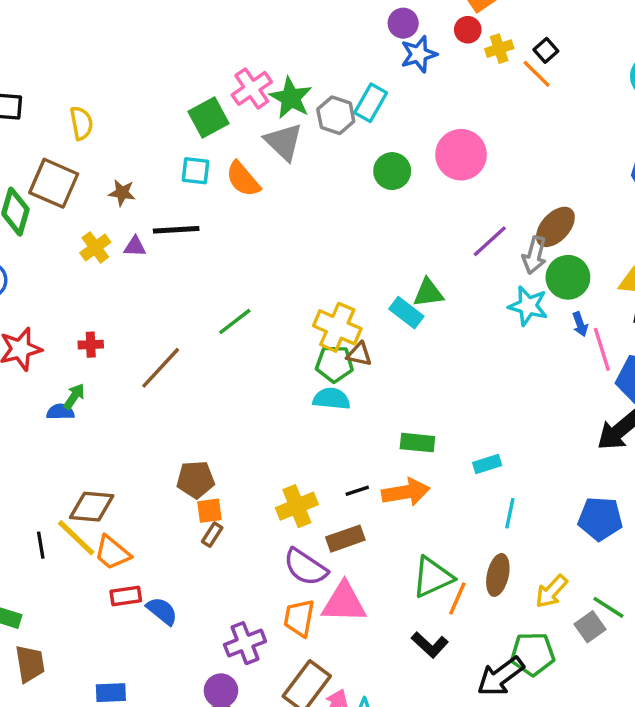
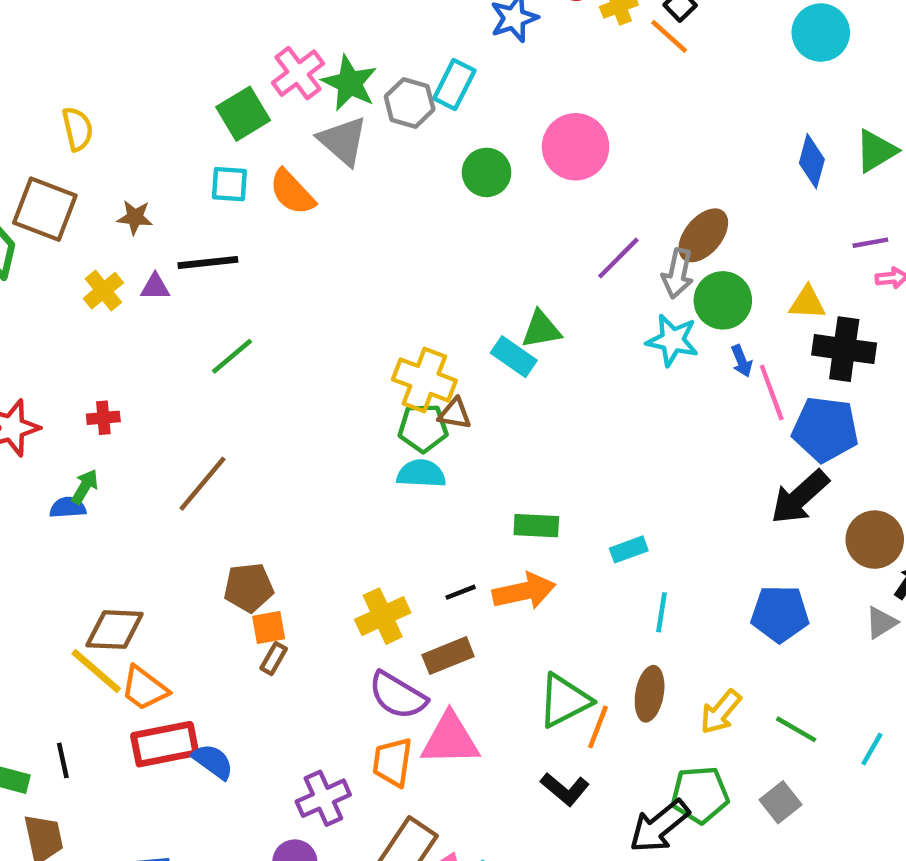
green line: (235, 322) -> (232, 356), moved
brown line: (161, 368) -> (202, 484), moved
black line: (41, 545) -> (63, 760), moved
red rectangle: (126, 596) -> (165, 744), size x1.6
gray square: (590, 627) -> (780, 802), moved

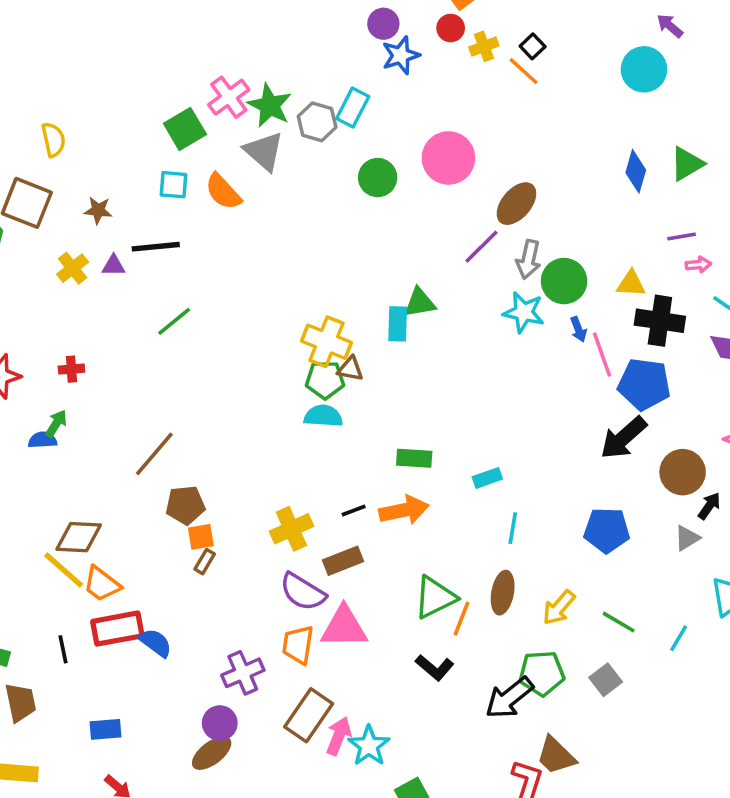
brown ellipse: (703, 235) -> (516, 204), moved
cyan rectangle: (514, 357) -> (398, 324), turned 56
brown line: (202, 484) -> (154, 454), moved
black line: (63, 760) -> (63, 649), moved

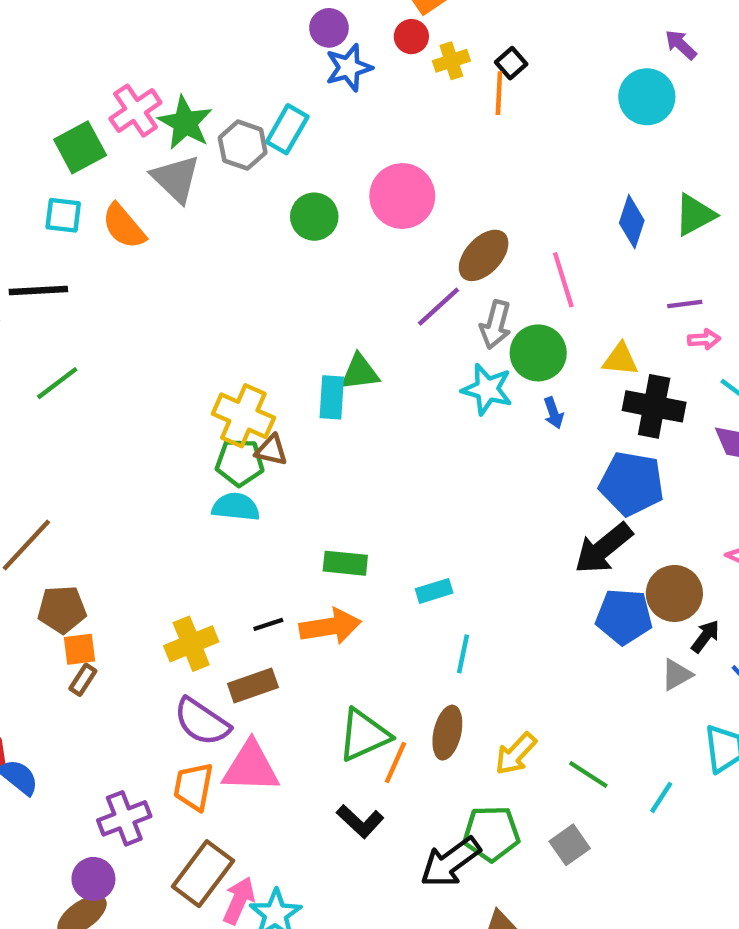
orange line: (524, 71) -> (499, 93), turned 48
pink line: (602, 355) -> (563, 280), moved
blue pentagon: (607, 530) -> (624, 617), moved

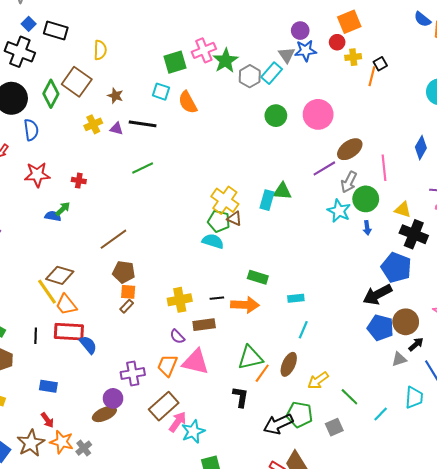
gray triangle: (176, 179) -> (287, 55), moved, size x0.7
purple semicircle: (202, 722) -> (177, 337), size x0.6
black L-shape: (360, 821) -> (241, 397), turned -135

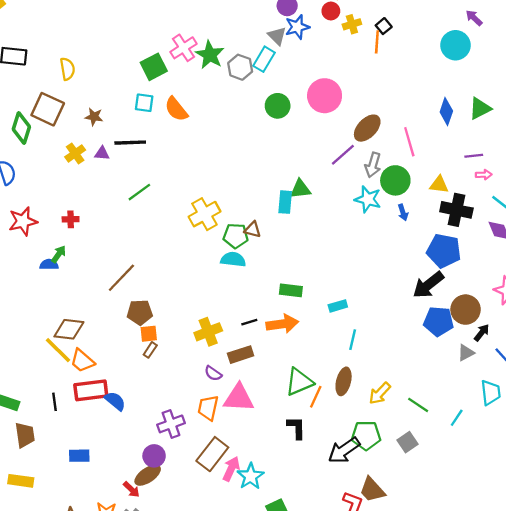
yellow cross: (225, 200) -> (204, 214), moved, turned 36
red arrow: (47, 420) -> (131, 489), moved

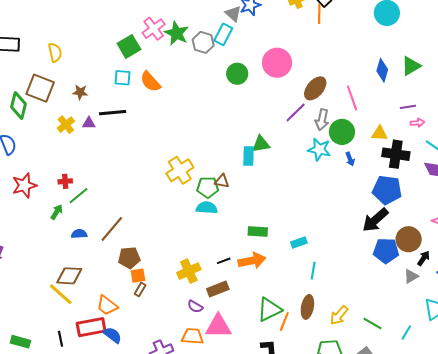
green line: (139, 192) -> (78, 196), moved
blue semicircle: (49, 264) -> (79, 234), moved
orange trapezoid: (82, 361) -> (107, 306), moved
orange trapezoid: (208, 408) -> (193, 336), turned 85

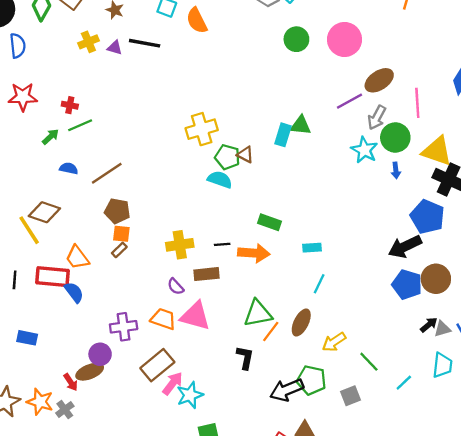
yellow triangle: (380, 133) -> (437, 151), size x1.6
black arrow: (424, 258) -> (429, 325), moved
gray triangle: (411, 276) -> (442, 329), moved

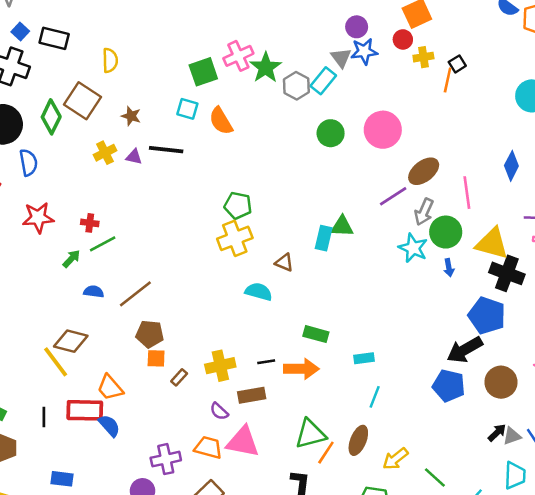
green pentagon: (227, 157) -> (238, 206), moved
brown rectangle: (119, 250) -> (179, 377), moved
blue pentagon: (407, 284) -> (449, 386), moved

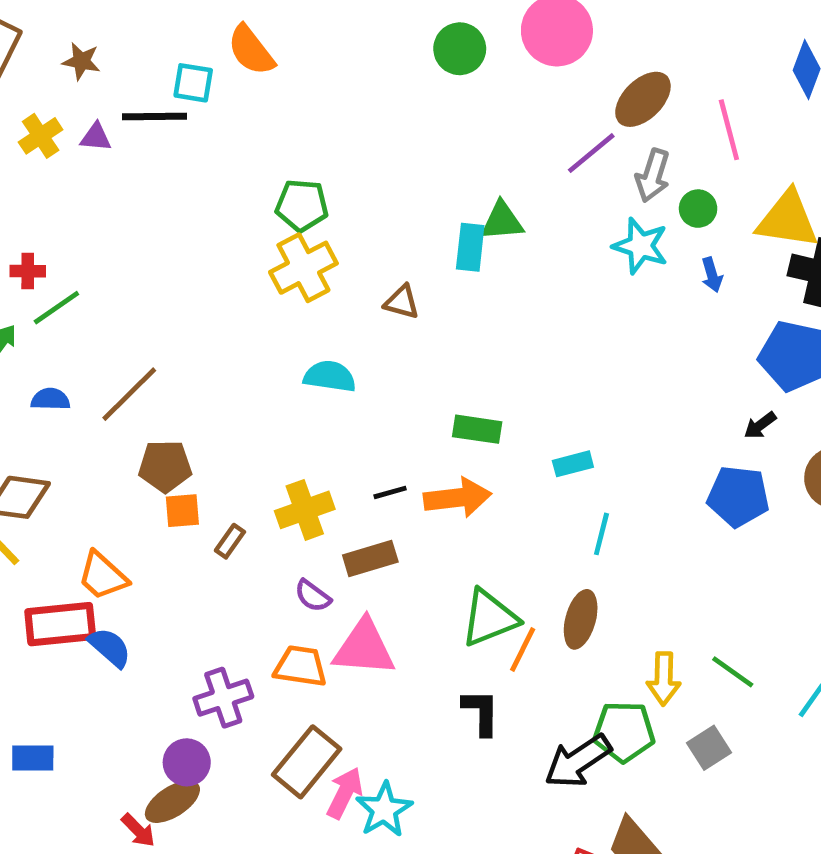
cyan square: (187, 109) -> (193, 83), moved
green circle: (446, 232) -> (698, 209), size x0.6
cyan semicircle: (259, 292) -> (330, 376), moved
black arrow: (465, 350) -> (760, 425), size x0.5
yellow arrow: (395, 459) -> (664, 679), moved, turned -44

